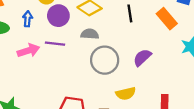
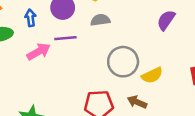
purple semicircle: (142, 57) -> (166, 20), moved
gray circle: (105, 60) -> (123, 62), moved

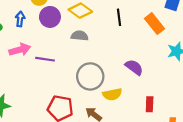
purple semicircle: (166, 20) -> (134, 67), moved, turned 78
purple line: (65, 38) -> (45, 59), moved

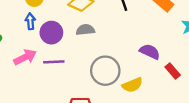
purple circle: (50, 17) -> (51, 33), moved
blue arrow: (20, 19) -> (30, 21), moved
red rectangle: (150, 104) -> (173, 71), moved, turned -32

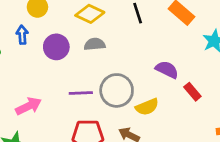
blue arrow: (30, 21) -> (22, 35), moved
pink arrow: (25, 57) -> (29, 106), moved
purple line: (54, 62) -> (81, 93), moved

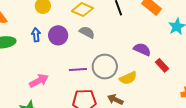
blue arrow: (22, 35) -> (36, 35), moved
gray semicircle: (95, 44) -> (87, 32), turned 35

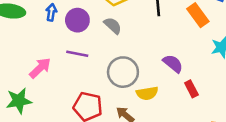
purple line: (78, 69) -> (77, 54), moved
pink arrow: (39, 81) -> (40, 68), turned -30

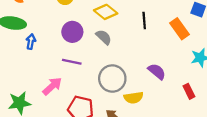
blue arrow: (51, 12) -> (31, 42), moved
pink arrow: (40, 68) -> (52, 86), moved
red rectangle: (191, 89) -> (189, 91), moved

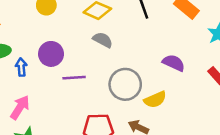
purple circle: (72, 32) -> (51, 54), moved
pink arrow: (52, 86) -> (20, 107), moved

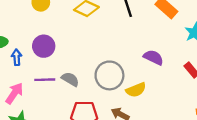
gray semicircle: (103, 40) -> (70, 79), moved
purple line: (74, 78) -> (45, 80), moved

